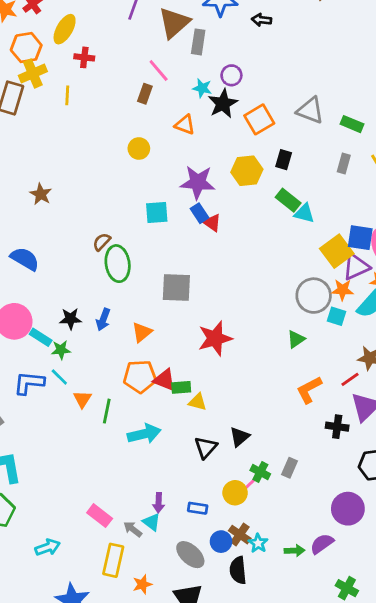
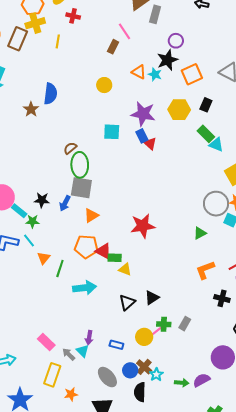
cyan star: (202, 88) -> (155, 74), moved
blue semicircle: (25, 259) -> (50, 94), moved, turned 60
gray square: (176, 287) -> (81, 188), moved
green cross: (260, 472) -> (164, 324), turned -32

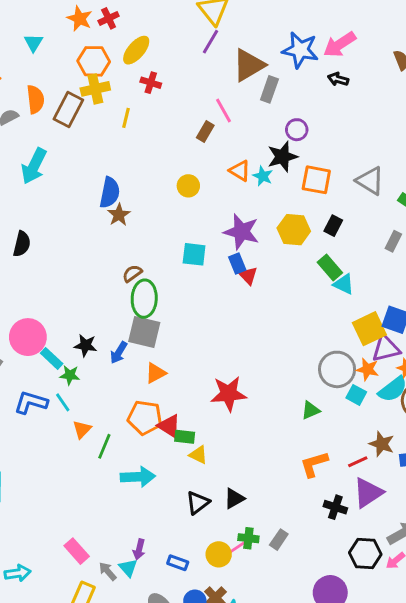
orange square: (192, 74) -> (316, 180), turned 30
brown star: (31, 109) -> (119, 215), moved

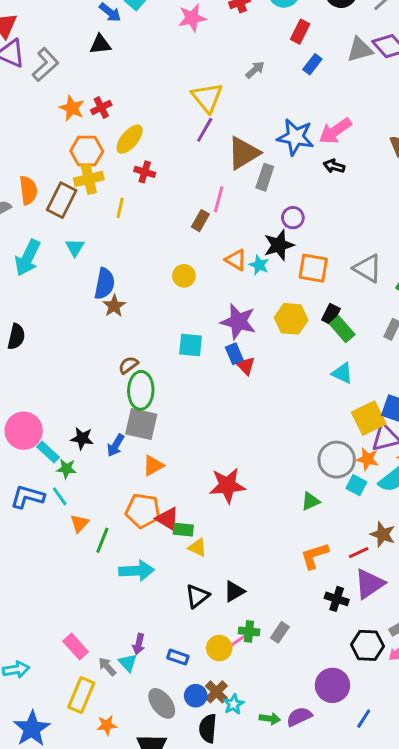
cyan triangle: (33, 43) -> (75, 247), moved
pink line: (224, 110) -> (219, 199), turned 45
green rectangle: (330, 268) -> (342, 329), moved

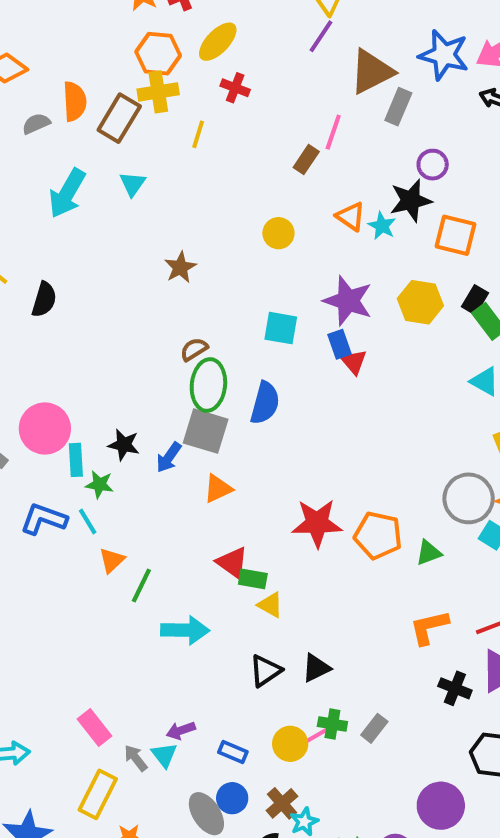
blue semicircle: (105, 284) -> (265, 403), moved
cyan rectangle: (48, 452) -> (76, 460), turned 40
orange pentagon: (143, 511) -> (378, 535), moved
purple arrow: (139, 644) -> (181, 730), turned 54
blue circle: (196, 696) -> (232, 798), moved

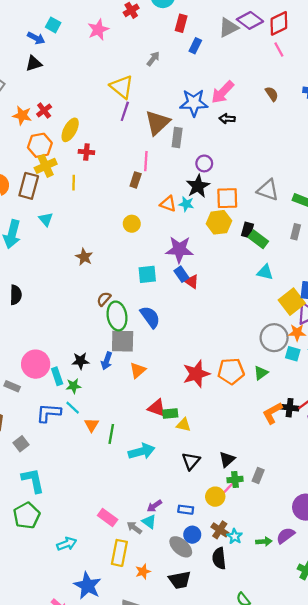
yellow hexagon: (420, 302) -> (219, 222), moved
blue semicircle: (265, 403) -> (150, 317), turned -35
black triangle: (316, 668) -> (227, 459), moved
black cross: (455, 688) -> (290, 408), moved

